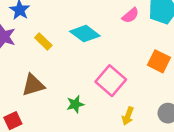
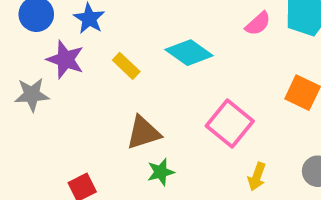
brown triangle: (33, 85) -> (143, 133), moved
green star: (75, 104) -> (161, 172), moved

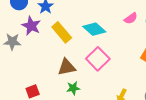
yellow rectangle: (126, 66) -> (62, 32), size x1.5
pink square: (230, 123) -> (98, 59), moved

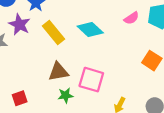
pink square: (98, 59) -> (91, 80), moved, turned -30

